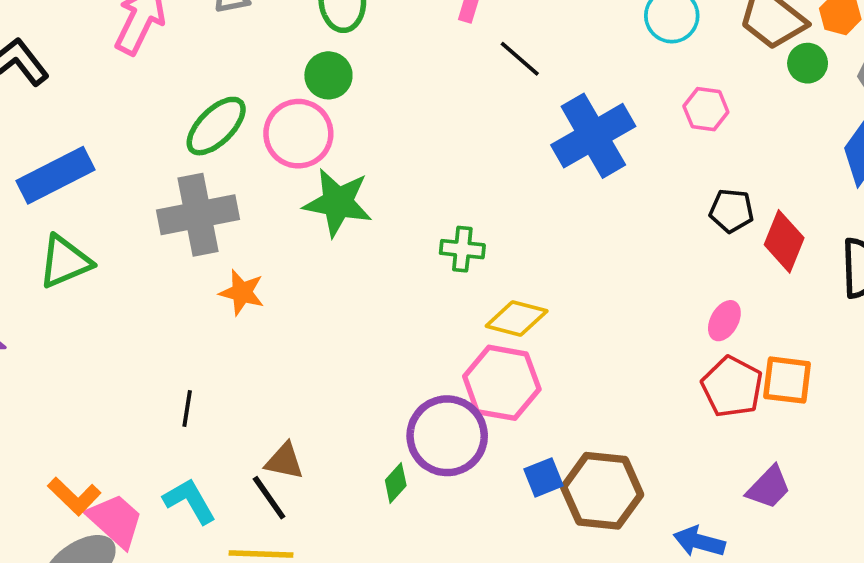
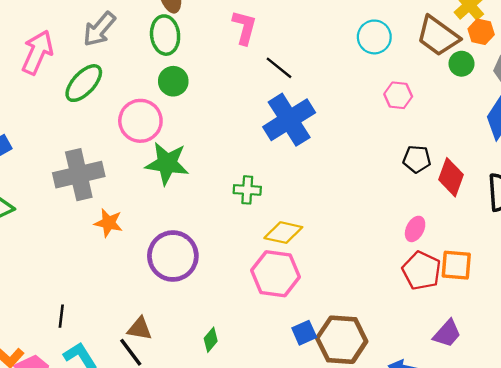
green circle: (328, 75) -> (173, 81), moved
green ellipse: (216, 126) -> (84, 83), moved
blue cross: (593, 136) -> (289, 120), moved
black line: (187, 408) -> (61, 316), moved
purple circle: (447, 436) -> (173, 256), moved

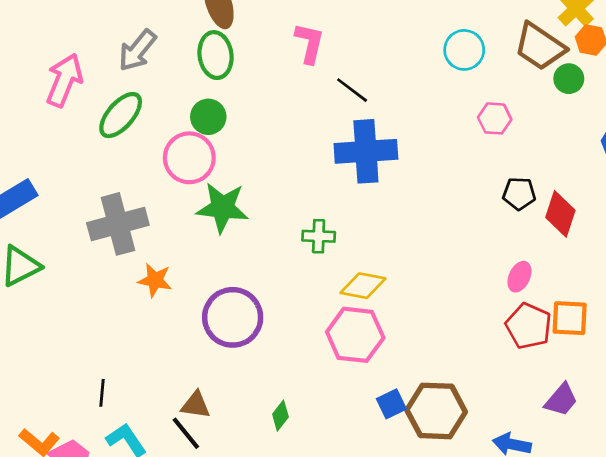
green circle: (173, 81) -> (208, 117), moved
blue cross: (289, 120) -> (366, 151), turned 30

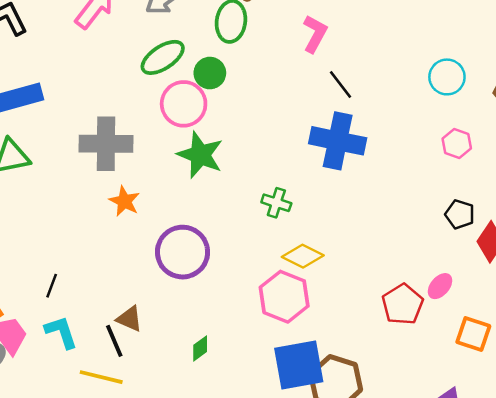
green ellipse: (121, 115) -> (163, 57), moved
red pentagon: (529, 326) -> (403, 304), moved
blue square: (391, 404) -> (299, 365), size x2.0

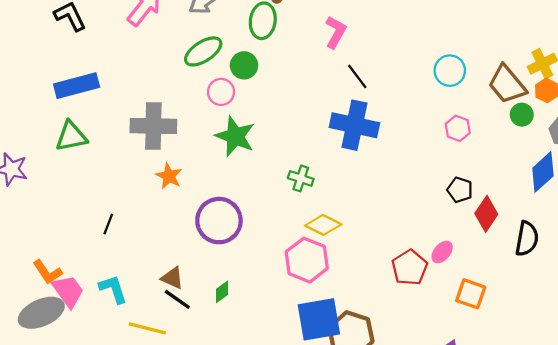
pink circle: (184, 104) -> (221, 92), size x0.7
black line: (52, 286) -> (108, 224), moved
black line: (114, 341) -> (177, 299), moved, turned -32
green diamond: (200, 348) -> (222, 292), moved

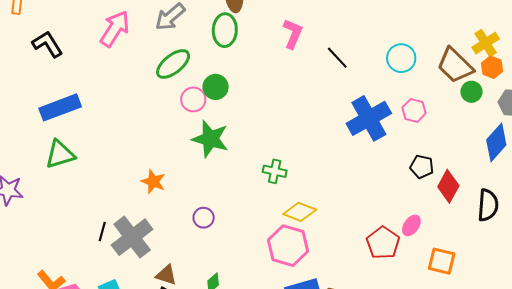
green circle: (244, 65) -> (216, 87), moved
black line: (357, 76) -> (337, 58), moved
blue cross: (354, 125) -> (369, 118), moved, turned -36
gray cross: (153, 126) -> (132, 237), moved, turned -33
purple circle: (219, 221) -> (204, 218), size x0.5

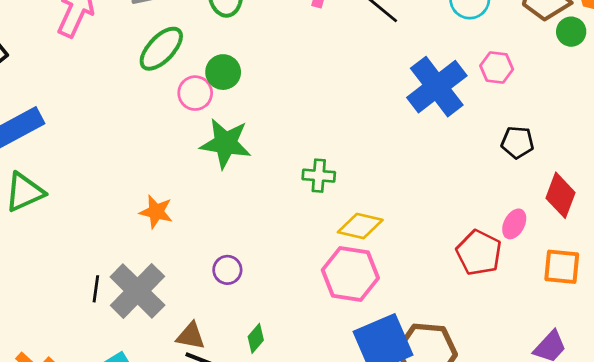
red diamond: (448, 186) -> (561, 195), moved
purple circle: (204, 218) -> (227, 270), moved

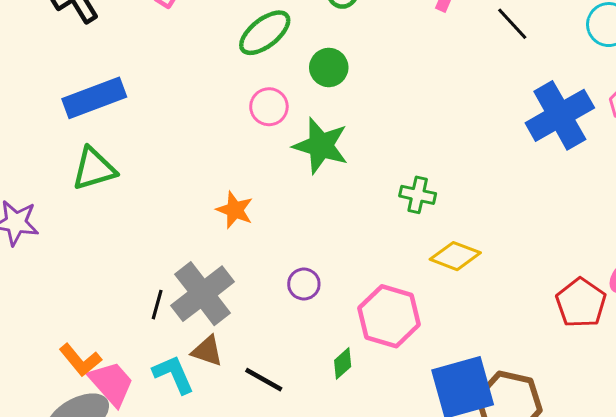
pink circle: (195, 93) -> (269, 107), moved
pink hexagon: (350, 274) -> (389, 316), moved
black line: (96, 289) -> (157, 305), moved
brown triangle: (191, 336) -> (207, 351), moved
green diamond: (256, 338) -> (343, 363), moved

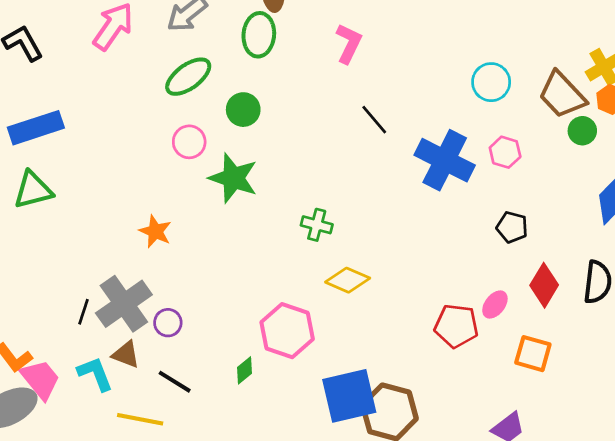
black line: (512, 24) -> (374, 120), moved
blue cross: (560, 115) -> (445, 160), turned -36
purple circle: (304, 284) -> (168, 323), moved
red pentagon: (581, 303) -> (456, 326), turned -30

